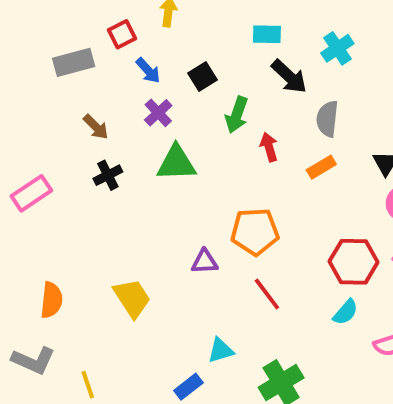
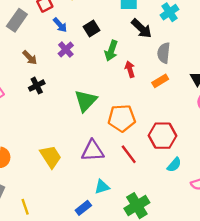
gray rectangle: (74, 62) -> (17, 20), turned -40
green triangle: (176, 163) -> (86, 101), moved, turned -45
purple triangle: (205, 262) -> (93, 151), moved, size x1.5
red hexagon: (354, 262) -> (163, 136), moved

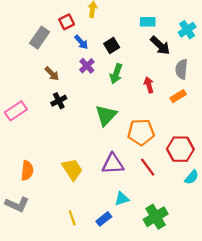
green arrow: (111, 51) -> (116, 74), moved
yellow line: (25, 207) -> (72, 218), moved

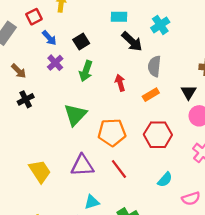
red hexagon: (180, 149) -> (158, 135), moved

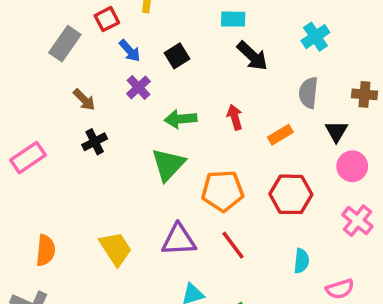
cyan cross: (160, 25) -> (315, 37), moved
gray semicircle: (154, 66) -> (308, 93), moved
green arrow: (86, 71) -> (180, 119), moved, turned 66
cyan semicircle: (165, 180) -> (301, 261), turned -35

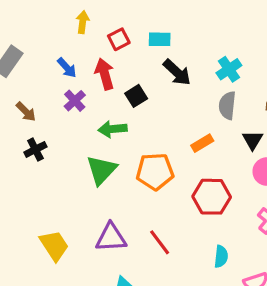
red square: (107, 19) -> (119, 39), moved
cyan cross: (315, 37) -> (229, 69), moved
black square: (177, 56) -> (136, 96), moved
red arrow: (235, 117) -> (105, 74), moved, size x1.4
orange pentagon: (223, 191) -> (155, 172), moved

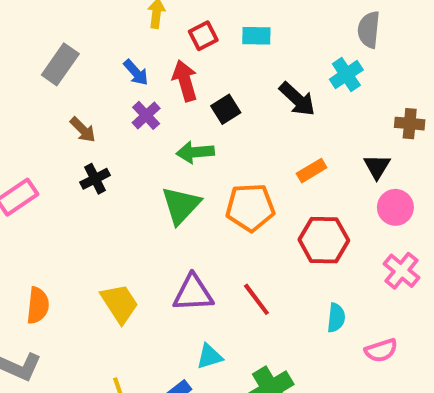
black arrow: (177, 72) -> (297, 99), moved
gray semicircle: (227, 105) -> (369, 30), moved

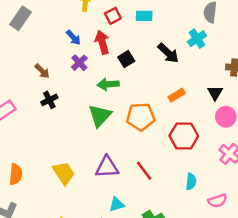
gray rectangle: (60, 64) -> (21, 18), moved

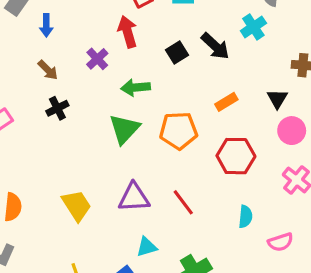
blue arrow: (73, 37) -> (46, 25), moved, turned 42
black square: (126, 59) -> (177, 52), moved

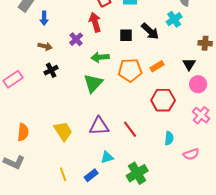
black square: (177, 52) -> (126, 35), turned 32
brown arrow: (48, 70) -> (45, 46), turned -32
orange pentagon: (179, 131) -> (130, 70), moved

